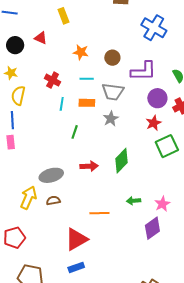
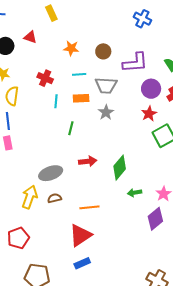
blue cross: (154, 28) -> (142, 19), size x0.7
green diamond: (122, 161) -> (120, 168), moved
orange line: (99, 213) -> (89, 207), moved

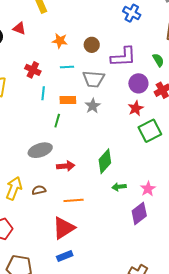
orange rectangle: (81, 98) -> (68, 100), moved
red arrow: (88, 161) -> (66, 166), moved
gray ellipse: (51, 173) -> (40, 150), moved

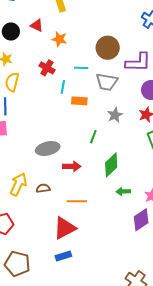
orange star: (60, 41) -> (59, 39), moved
brown circle: (92, 45) -> (108, 48), size x1.5
cyan line: (43, 93) -> (63, 87), moved
gray star: (93, 106) -> (115, 115), moved
green line: (57, 121) -> (93, 137), moved

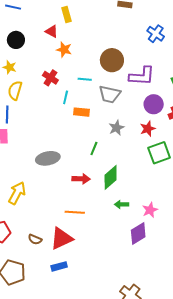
red triangle: (37, 25) -> (52, 31), moved
red arrow: (72, 166) -> (81, 179), moved
brown semicircle: (43, 188) -> (35, 239), moved, turned -152

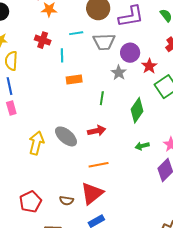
purple circle: (154, 104) -> (130, 53), moved
orange rectangle: (81, 112) -> (74, 80), moved
gray ellipse: (48, 158) -> (66, 136), moved, turned 65
green diamond: (111, 177) -> (137, 110), moved
yellow arrow: (17, 193) -> (36, 143), moved

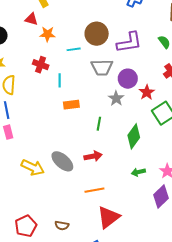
cyan line: (76, 33) -> (74, 49), moved
yellow arrow: (36, 143) -> (33, 167), turned 100
red triangle: (92, 193) -> (108, 217), moved

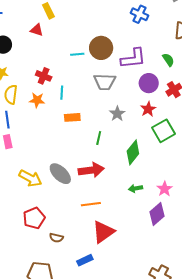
orange star: (47, 34) -> (37, 100), moved
cyan line: (74, 49) -> (77, 54), moved
purple circle: (128, 79) -> (149, 83), moved
red arrow: (93, 156) -> (91, 170), size x1.4
red pentagon: (26, 226) -> (34, 218), moved

